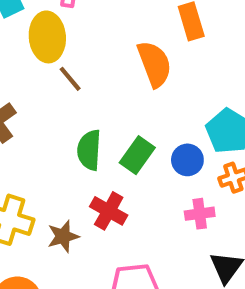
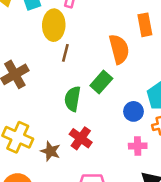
brown line: (70, 79) -> (65, 53), turned 48
green rectangle: (137, 155) -> (101, 82), moved
brown star: (63, 236) -> (50, 151), turned 30

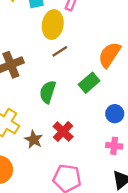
orange semicircle: (119, 49) -> (109, 55), turned -140
brown line: (65, 53) -> (60, 51), turned 35
green semicircle: (73, 99) -> (48, 92), moved

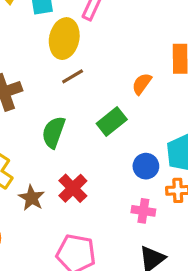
orange semicircle: (109, 55) -> (142, 84), size x0.6

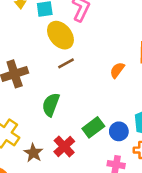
yellow ellipse: (64, 39) -> (60, 35), turned -52
green rectangle: (112, 122) -> (93, 127), moved

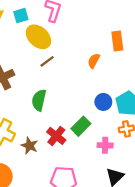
green rectangle: (93, 127) -> (81, 126), moved
blue circle: (119, 131) -> (103, 102), moved

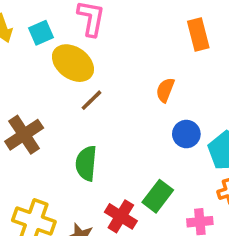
orange rectangle: (117, 41) -> (198, 35), moved
blue circle: (103, 102) -> (186, 134), moved

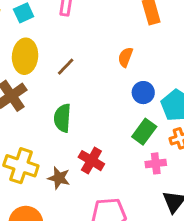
yellow ellipse: (73, 63) -> (25, 56), moved, turned 60
green rectangle: (158, 196) -> (144, 132), moved

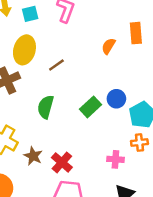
orange semicircle: (125, 57) -> (108, 46), moved
green rectangle: (144, 132) -> (90, 107), moved
red cross: (91, 161) -> (62, 162), moved

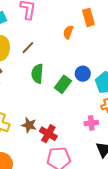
brown line: (56, 65) -> (28, 48), moved
green semicircle: (46, 107) -> (37, 74), moved
brown star: (33, 156) -> (29, 125), moved

